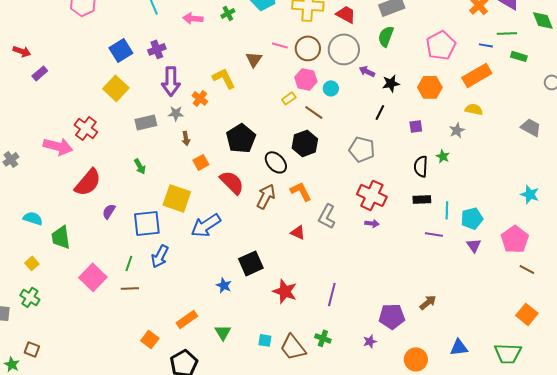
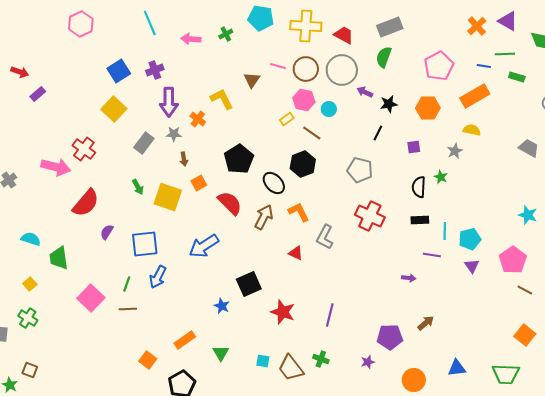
gray rectangle: (146, 122) -> (144, 143), turned -40
yellow square: (177, 198) -> (168, 197), moved
purple arrow: (372, 223) -> (409, 278), moved

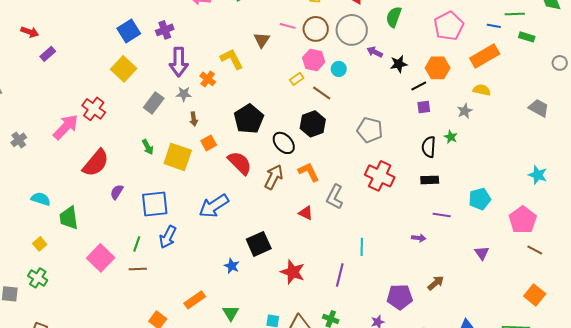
black line: (378, 133) -> (419, 86), moved, turned 35
pink arrow: (56, 167) -> (66, 127), turned -60
cyan line: (445, 231) -> (362, 247), moved
purple triangle: (472, 266) -> (482, 253), moved

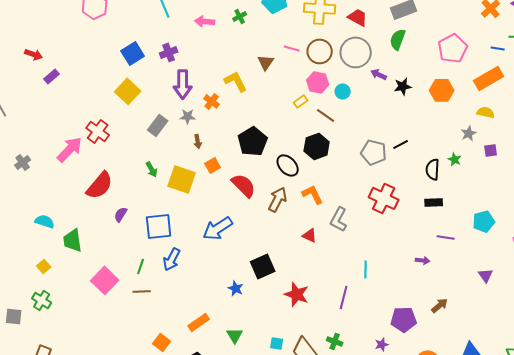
black line: (419, 86) -> (401, 144), moved
purple square: (424, 107) -> (491, 150), moved

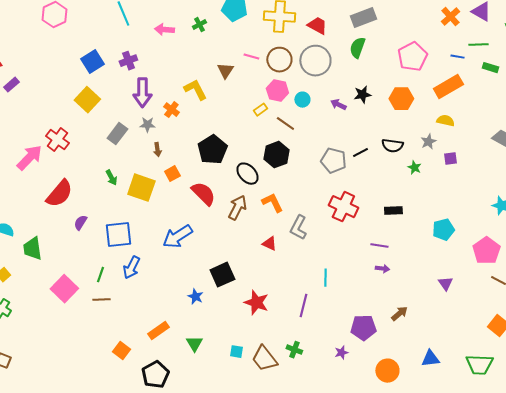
purple arrow: (379, 74) -> (338, 105), moved
black semicircle: (433, 169) -> (392, 146), moved, turned -85
purple line: (446, 237) -> (379, 246), moved

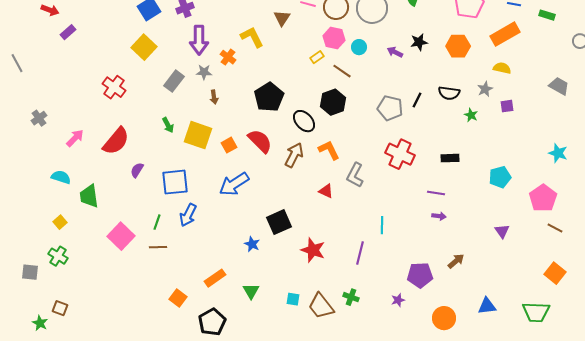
black line: (360, 153) -> (417, 100), turned -35
pink arrow: (29, 158) -> (75, 138), moved, size x0.7
orange square: (172, 174) -> (229, 145), moved

